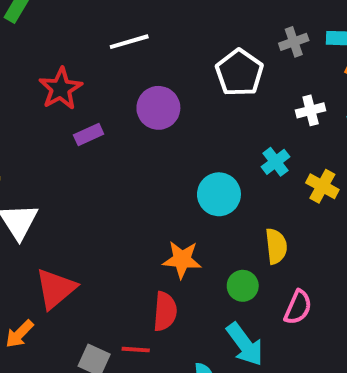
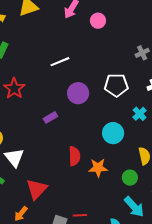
white pentagon: (239, 73) -> (116, 85), moved, turned -30
red star: (61, 89) -> (14, 88), moved
purple rectangle: (89, 135) -> (50, 117), moved
red semicircle: (165, 311) -> (74, 156), moved

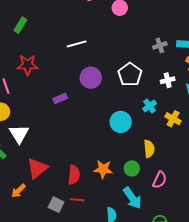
white pentagon: (116, 85) -> (130, 74), turned 30
red star: (14, 88) -> (28, 65), turned 30
red semicircle: (74, 156) -> (74, 175), moved
orange star: (98, 168) -> (103, 169), moved

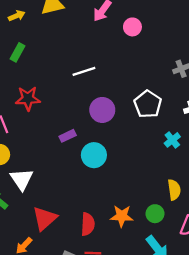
cyan circle: (121, 122) -> (94, 155), moved

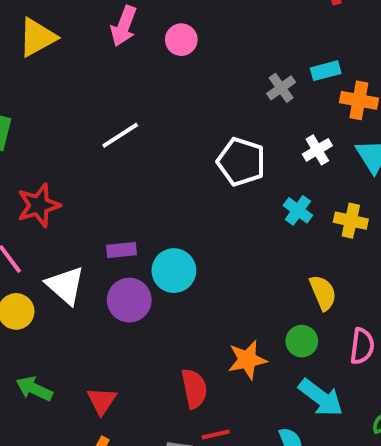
purple circle: (102, 110) -> (129, 300), moved
purple rectangle: (68, 136) -> (121, 250), turned 35
white triangle: (22, 179) -> (65, 285), moved
red triangle: (45, 218) -> (102, 401), moved, size x0.7

